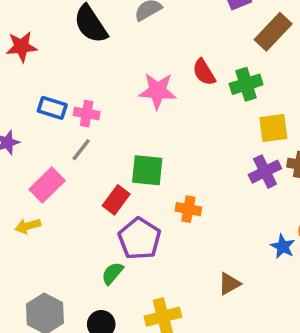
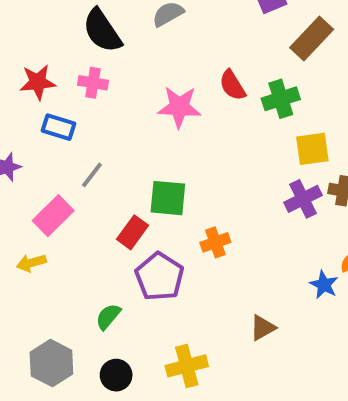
red star: (21, 47) -> (38, 82), moved
pink cross: (87, 114) -> (93, 83), moved
orange cross: (188, 209) -> (215, 242), turned -30
green semicircle: (112, 273) -> (108, 317), moved

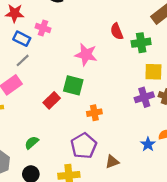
pink cross: (93, 83) -> (43, 28), moved
pink star: (179, 107) -> (86, 55), moved
gray line: (92, 175) -> (23, 60), moved
purple pentagon: (159, 277) -> (84, 146), moved

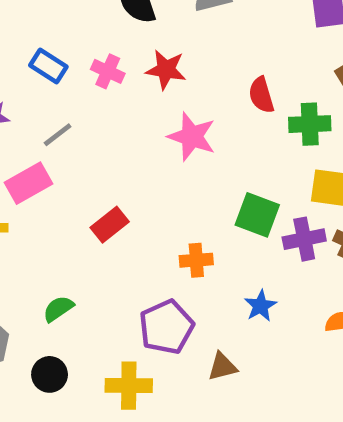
red star: (15, 13) -> (166, 70), moved
blue rectangle: (22, 39) -> (48, 66), moved
green square: (73, 85) -> (257, 215), moved
blue star: (148, 144) -> (260, 306), moved

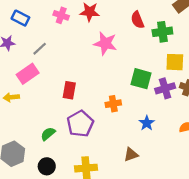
blue rectangle: (48, 66) -> (20, 18), moved
red rectangle: (110, 225) -> (69, 90), turned -36
purple pentagon: (166, 327) -> (80, 124), moved

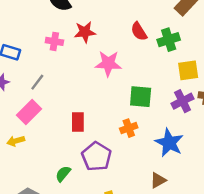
green square: (141, 79) -> (141, 97), moved
blue star: (147, 123) -> (169, 143), size x1.6

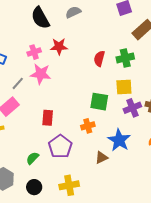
red semicircle: (139, 31) -> (99, 59), moved, turned 42
pink cross: (54, 41) -> (34, 52), turned -32
pink star: (108, 64) -> (41, 74), moved
yellow square: (188, 70) -> (124, 87), moved
brown triangle: (158, 180) -> (102, 158), moved

